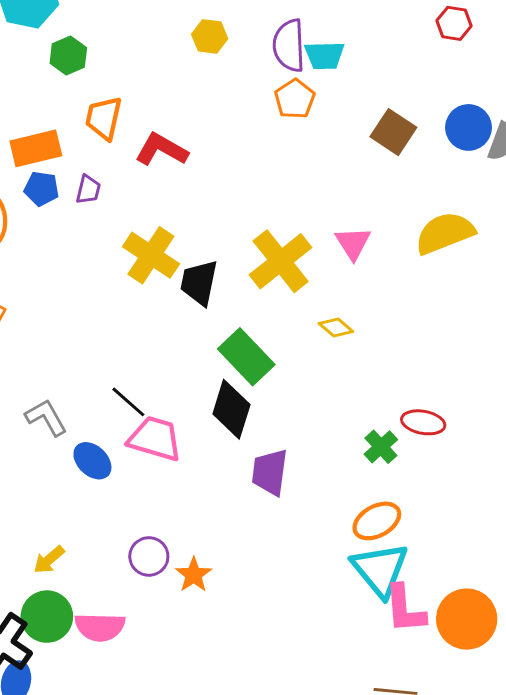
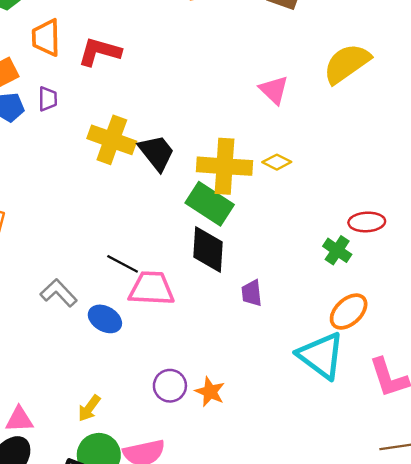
yellow cross: (281, 261) -> (225, 166), moved, turned -34
black trapezoid: (199, 283) -> (156, 153), turned 144
purple trapezoid: (270, 472) -> (252, 293), size x0.7
cyan triangle: (380, 570) -> (321, 356), moved

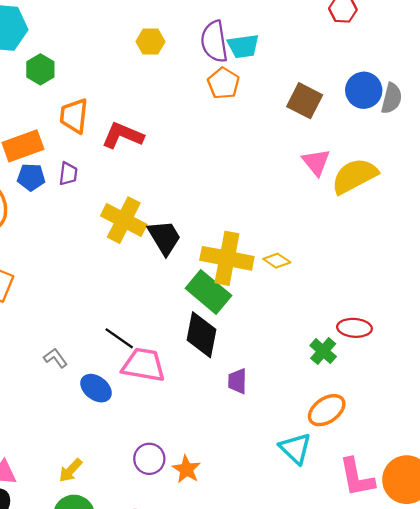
pink triangle: (274, 90) -> (316, 162), moved
gray L-shape: (59, 293) -> (55, 358), size x0.7
cyan triangle: (321, 356) -> (295, 448), size x0.7

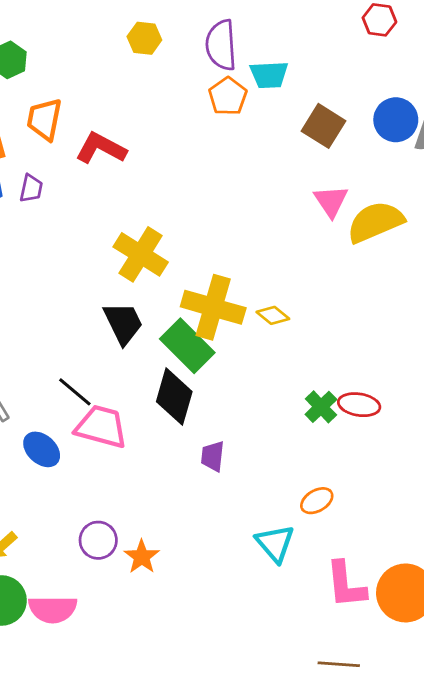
cyan trapezoid: (243, 46) -> (269, 75), moved
yellow cross: (124, 220) -> (141, 254), moved
black trapezoid: (164, 237) -> (123, 323), moved
green cross: (323, 351) -> (321, 407), moved
orange ellipse: (327, 410) -> (317, 501), size x0.7

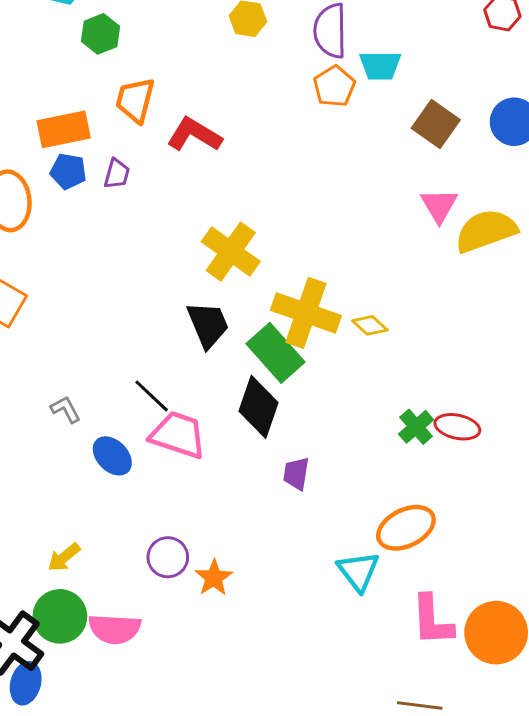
orange ellipse: (317, 501) -> (406, 528), size x1.6

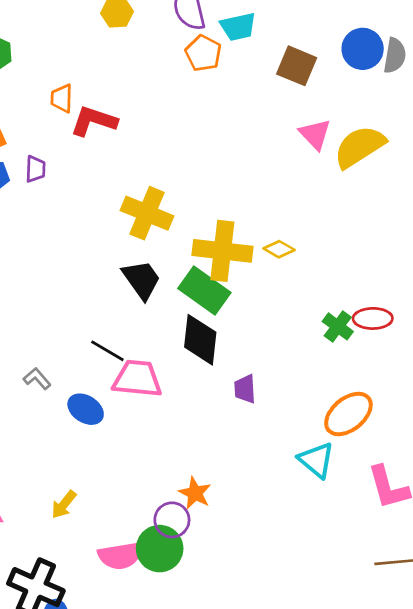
orange trapezoid: (135, 100) -> (62, 98), moved, size x0.7
purple circle: (168, 557) -> (172, 520), moved
green circle: (60, 616) -> (160, 549), moved

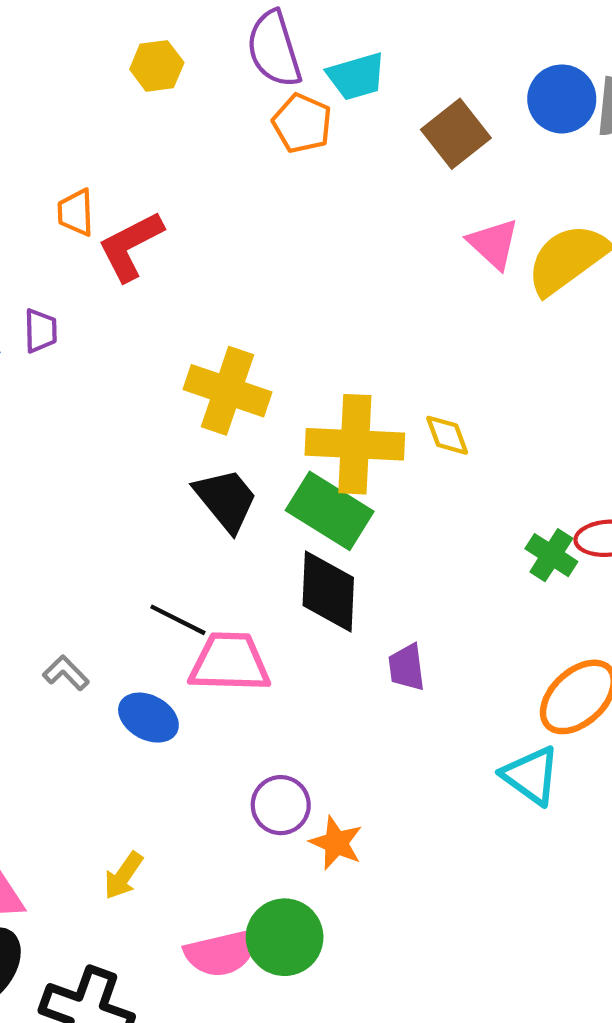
brown square: (297, 66) -> (456, 134), turned 33
red L-shape: (94, 121) -> (131, 246), turned -42
yellow diamond: (279, 249) -> (447, 435), turned 44
purple circle: (172, 520) -> (281, 805), moved

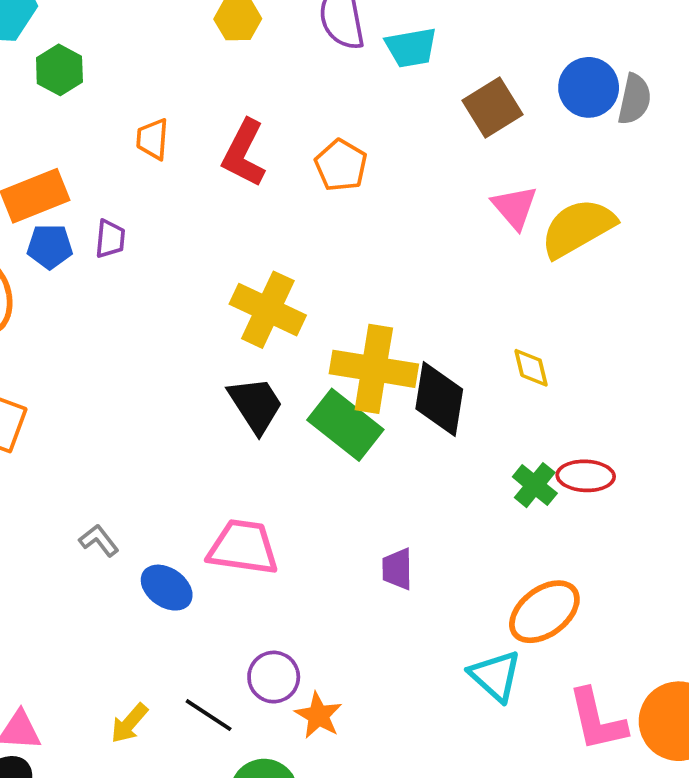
orange pentagon: (302, 123) -> (341, 165), moved
red L-shape: (131, 246) -> (244, 153), moved, turned -42
yellow diamond: (447, 435) -> (531, 368), moved
black diamond: (328, 592) -> (439, 399), moved
black line: (178, 620) -> (209, 715), moved

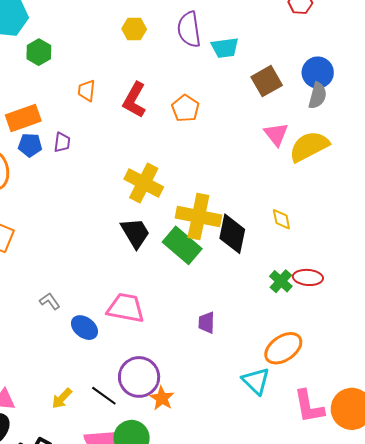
gray semicircle: (634, 99) -> (317, 96), moved
purple circle: (274, 677) -> (139, 377), size x1.5

